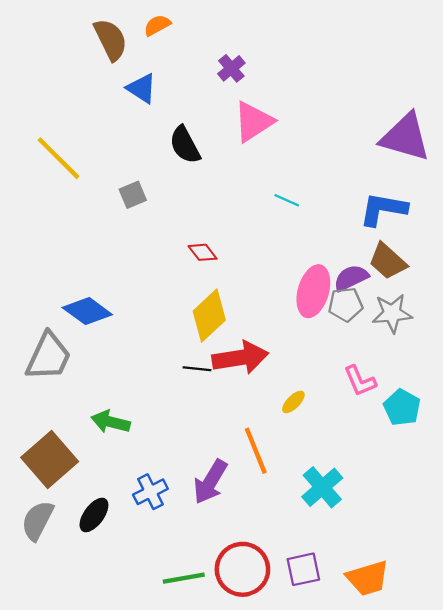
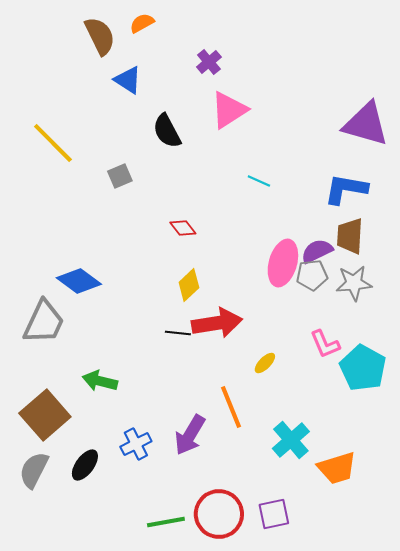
brown trapezoid: (388, 261) -> (350, 236), turned 51
yellow diamond: (209, 316) -> (189, 285), size x0.7
cyan pentagon: (402, 407) -> (363, 368), size x1.4
orange trapezoid: (368, 578) -> (337, 468), moved

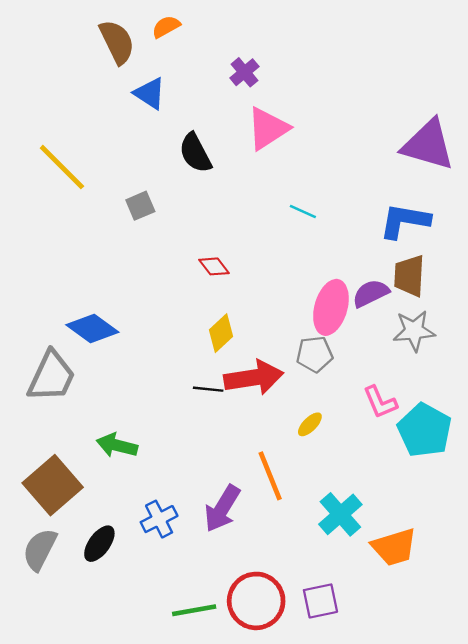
gray pentagon: (312, 275) -> (315, 354), moved

